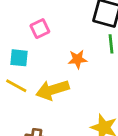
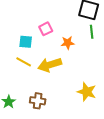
pink square: (40, 29) -> (46, 29), moved

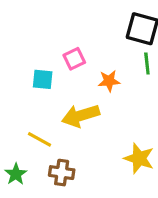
yellow line: (24, 62) -> (40, 139), moved

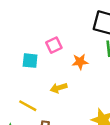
yellow arrow: (81, 116) -> (59, 88), size x0.6

